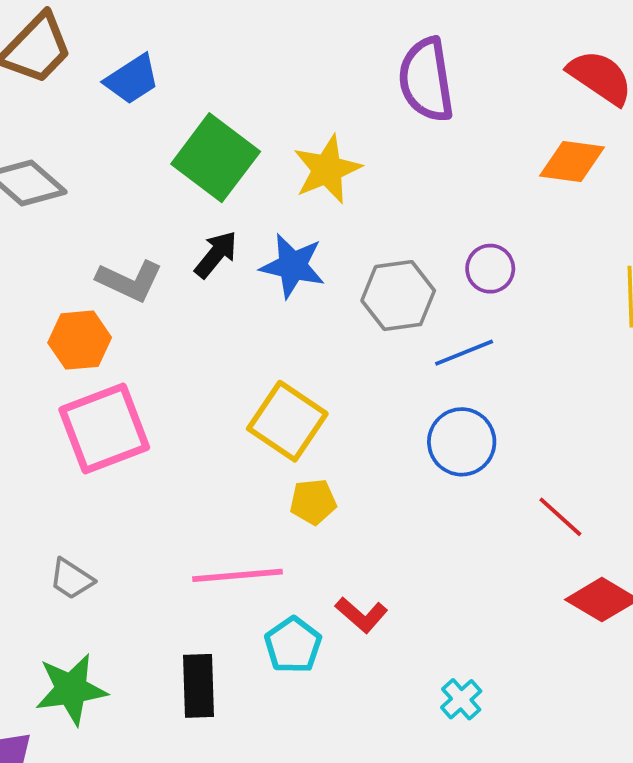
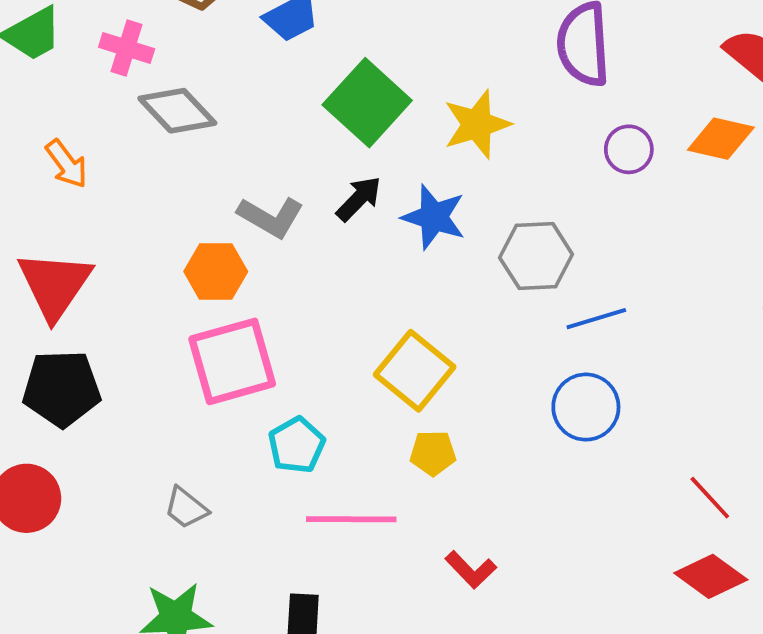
purple circle: (490, 269) -> (629, 149), moved
red line: (560, 517) -> (710, 498), moved
cyan pentagon: (293, 645) -> (297, 445), moved

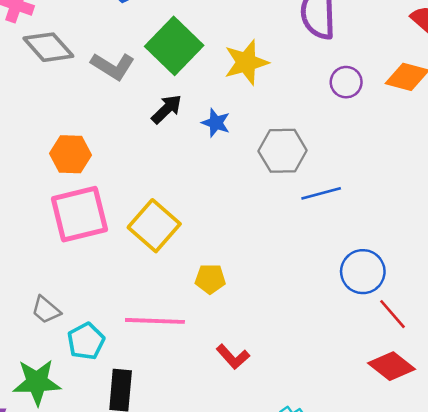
gray L-shape: (271, 217) -> (113, 66), moved
blue star: (434, 217) -> (216, 123), size x0.7
yellow square: (415, 371) -> (154, 226), moved
blue circle: (586, 407) -> (363, 272), moved
cyan pentagon: (297, 445) -> (86, 341), moved

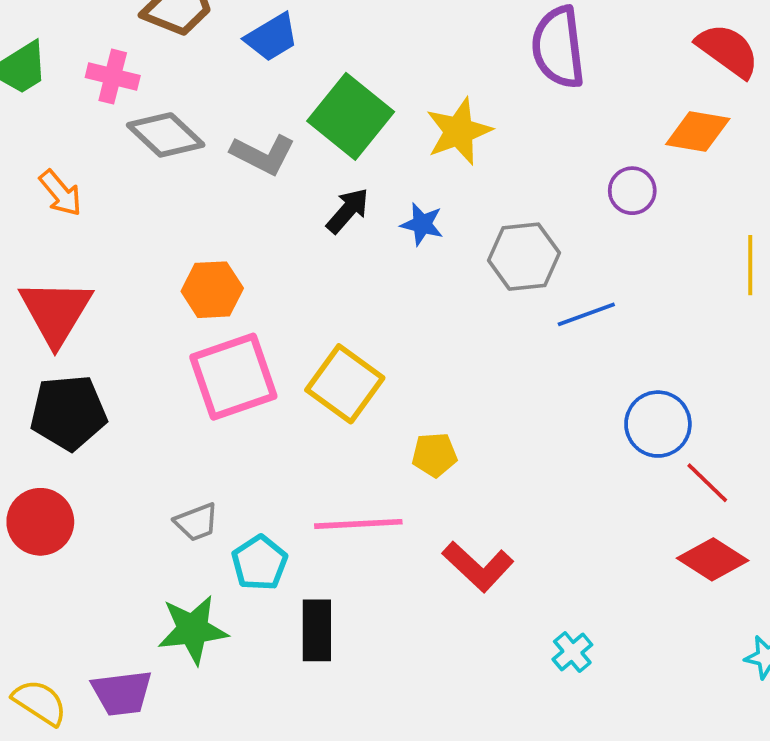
purple circle: (346, 82) -> (632, 191), moved
gray trapezoid: (46, 310) -> (196, 522), turned -56
red L-shape: (233, 357) -> (478, 566), size x1.4

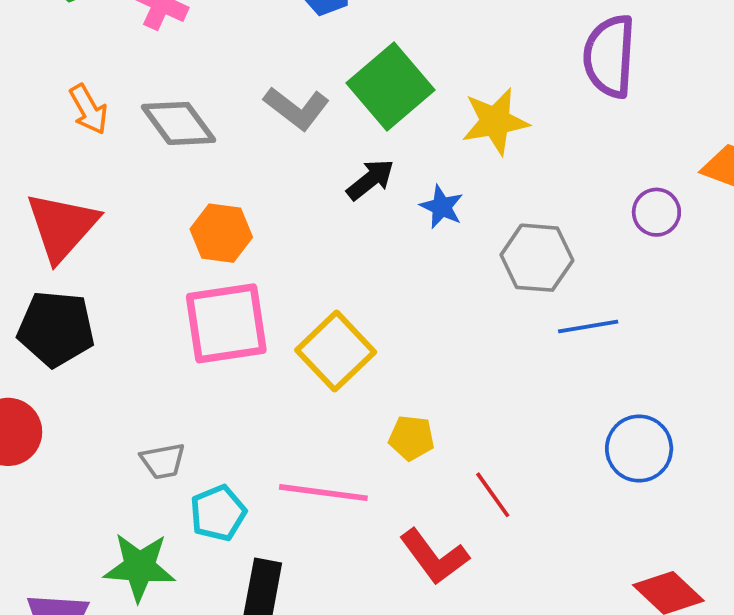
gray diamond: (166, 135) -> (179, 123), moved
red line: (707, 483) -> (493, 495), moved

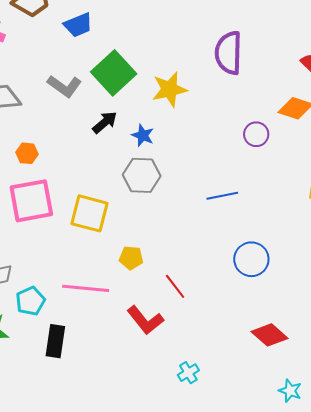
orange hexagon: (221, 233) -> (27, 153), size x0.7
gray hexagon: (537, 258) -> (142, 175), moved
yellow square: (336, 351) -> (89, 213), turned -30

